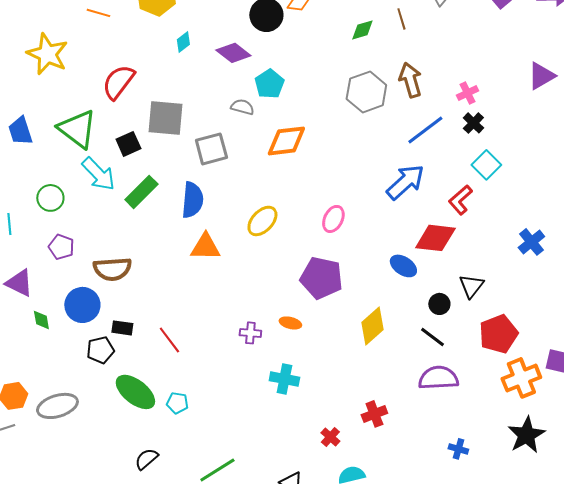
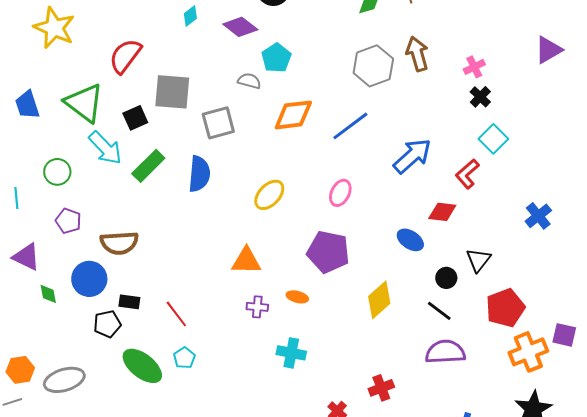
blue line: (425, 130) -> (350, 126), moved
red diamond: (435, 238) -> (442, 212), size x0.7
orange triangle: (205, 247) -> (246, 261), moved
cyan pentagon: (177, 403) -> (184, 358), moved, turned 30

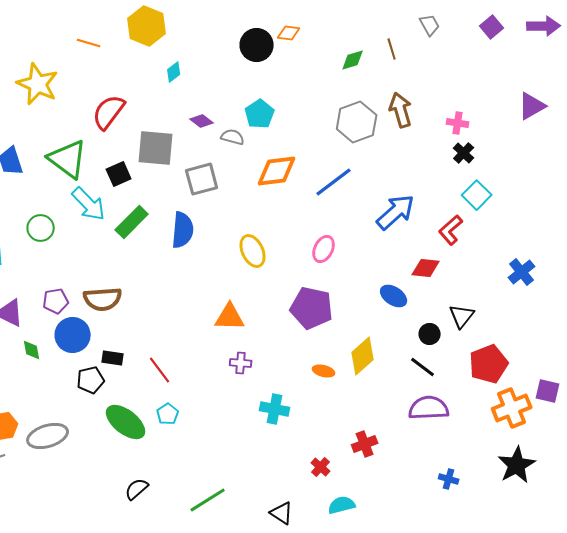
purple diamond: (240, 27) -> (202, 121), moved, size x0.7
pink cross: (474, 67) -> (458, 123), turned 35
yellow ellipse: (269, 195) -> (253, 251), turned -68
purple pentagon: (68, 221) -> (56, 301), moved, turned -30
orange ellipse: (297, 297) -> (324, 371), moved

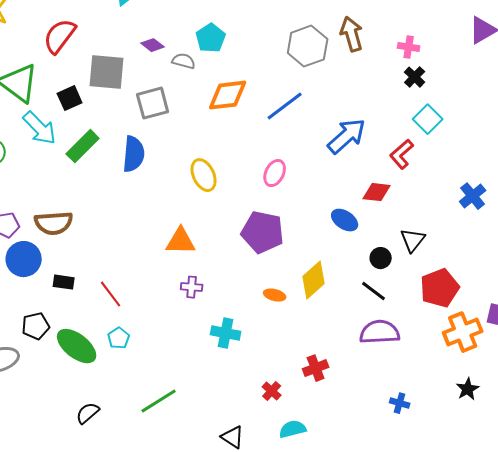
black pentagon: (91, 380) -> (36, 326), moved
black star: (517, 465) -> (468, 389), size x0.6
green line: (208, 500) -> (159, 401), moved

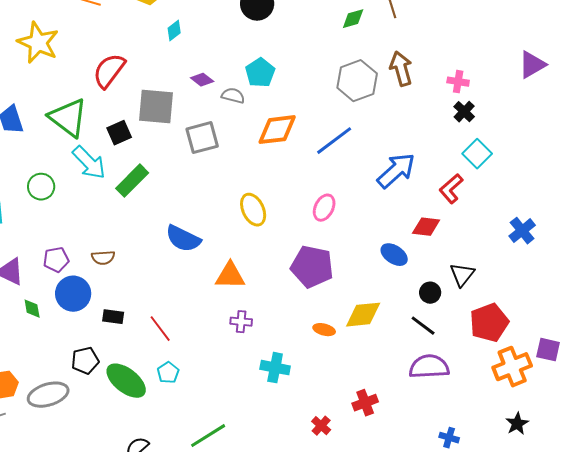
blue semicircle: (134, 154) -> (183, 239), moved, turned 111
brown semicircle: (54, 223) -> (103, 258), size x0.6
yellow diamond: (314, 280) -> (363, 315), turned 36

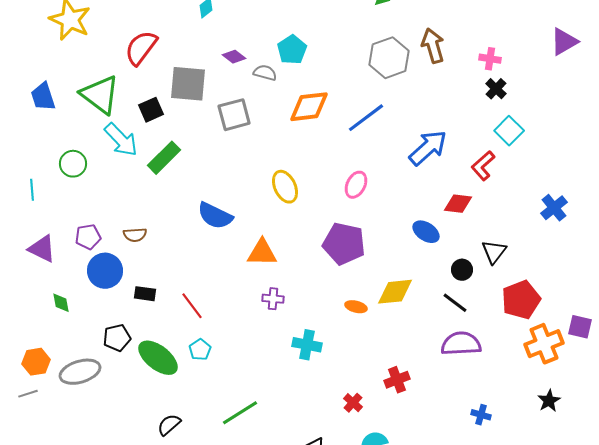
green diamond: (32, 309) -> (61, 303), moved

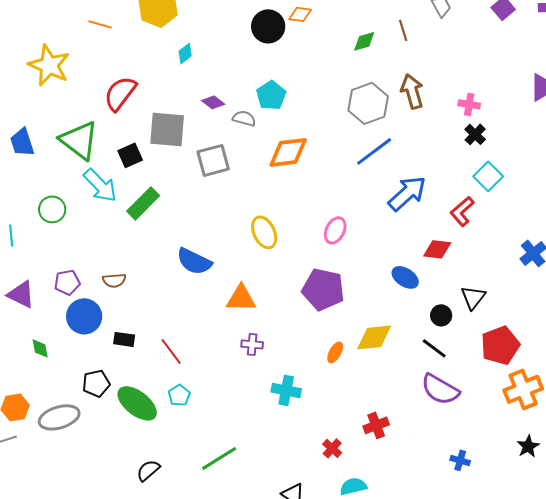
blue line: (366, 118) -> (374, 151), moved
orange ellipse: (356, 307) -> (335, 352), turned -75
purple semicircle: (461, 344) -> (440, 389), turned -147

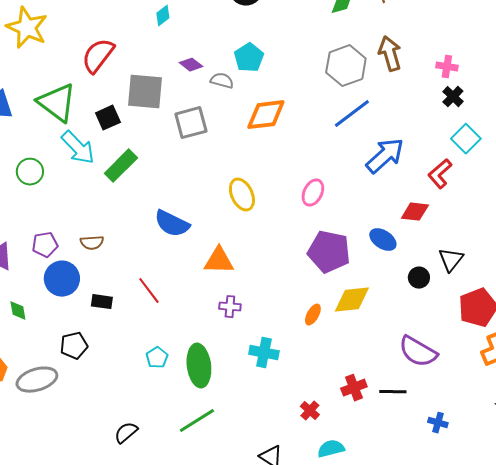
purple pentagon: (323, 289) -> (329, 252), moved
black line: (434, 348) -> (393, 392), moved, turned -36
red line: (171, 351) -> (149, 291), moved
green ellipse: (137, 403) -> (199, 366), moved, turned 45

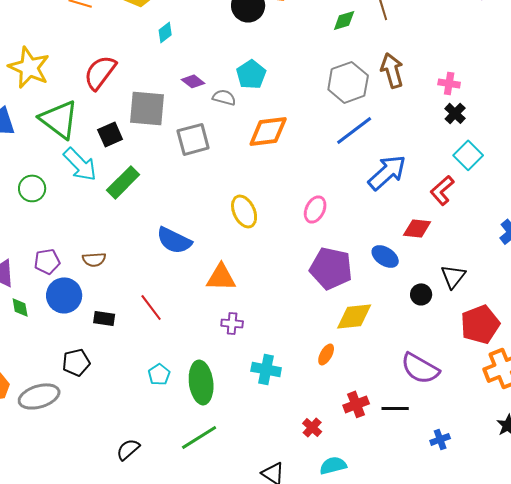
yellow star: (27, 28) -> (29, 67), moved
green diamond: (18, 311) -> (20, 307), moved
orange ellipse: (313, 315) -> (326, 354), moved
blue cross: (438, 423) -> (440, 439), turned -36

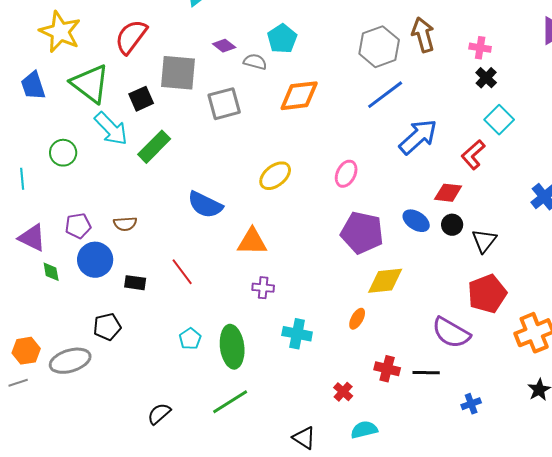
yellow ellipse: (244, 211) -> (275, 176), turned 76
black circle: (421, 294) -> (452, 225), moved
red pentagon: (480, 324) -> (487, 294), moved
red cross: (356, 404) -> (387, 369), turned 35

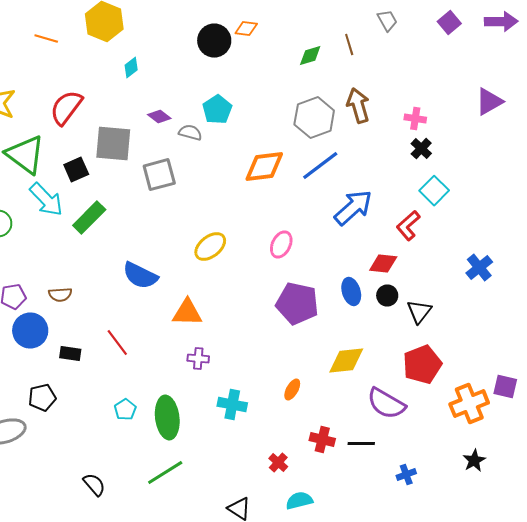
orange diamond: (299, 96) -> (264, 166), moved
blue ellipse: (416, 221) -> (351, 292), turned 40
yellow diamond: (385, 281) -> (346, 360), moved
black semicircle: (159, 414) -> (94, 484), turned 90

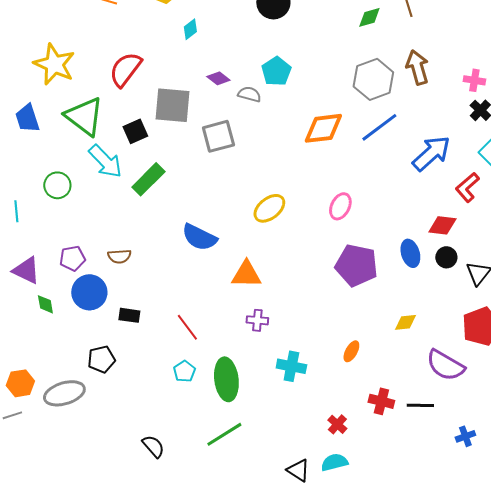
blue arrow: (353, 208) -> (431, 153), moved
red line: (117, 342) -> (187, 327), moved
yellow diamond: (346, 360) -> (405, 322), size x0.6
cyan semicircle: (299, 500) -> (334, 462), moved

